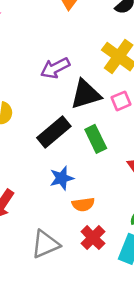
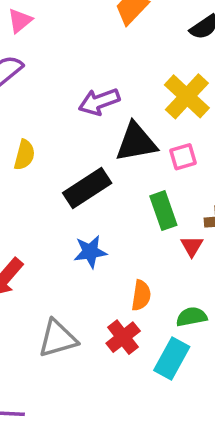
green rectangle: (96, 139) -> (163, 211), moved
orange semicircle: (83, 204) -> (141, 295), moved, turned -80

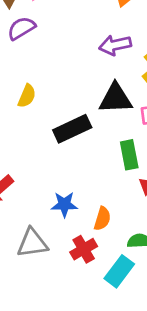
purple arrow: (99, 102) -> (115, 45), moved
blue star: (90, 252) -> (64, 204), moved

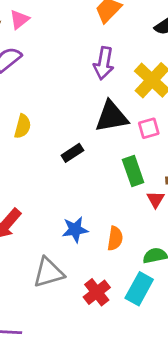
purple arrow: (115, 45) -> (104, 63), turned -60
black rectangle: (72, 129) -> (72, 153), size x0.6
red cross: (84, 249) -> (97, 292), moved

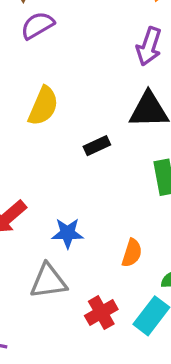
yellow semicircle: (23, 126) -> (43, 106), size x1.4
blue star: (75, 230) -> (68, 233), moved

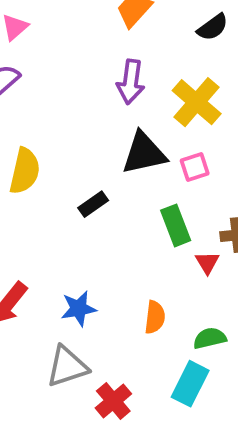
red cross: (101, 313) -> (113, 401), moved

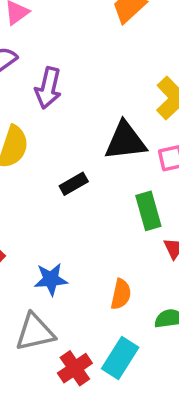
purple arrow: (131, 82) -> (48, 88), moved
cyan rectangle: (190, 384) -> (120, 358), moved

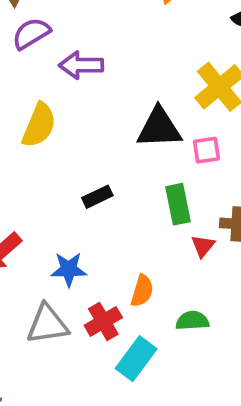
purple arrow: (48, 88) -> (81, 65), turned 72
black rectangle: (74, 184) -> (97, 197), moved
red cross: (75, 368) -> (103, 321), moved

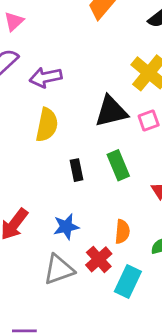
yellow semicircle: (39, 125) -> (47, 125), moved
black rectangle: (97, 197) -> (76, 170), turned -65
green rectangle: (178, 204) -> (118, 165), moved

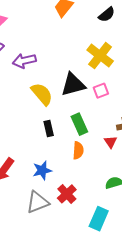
yellow semicircle: (47, 125) -> (42, 94), moved, turned -50
orange semicircle: (122, 232) -> (78, 150), moved
cyan rectangle: (128, 282) -> (99, 219), moved

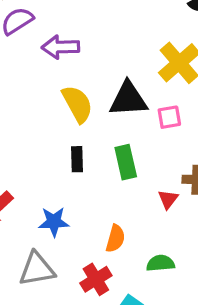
orange semicircle: (78, 150) -> (115, 239), moved
red cross: (67, 194) -> (96, 279), moved

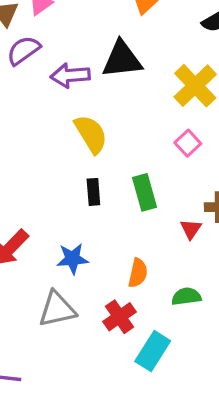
black triangle: (128, 99) -> (122, 59), moved
pink square: (169, 117) -> (188, 143), turned -30

